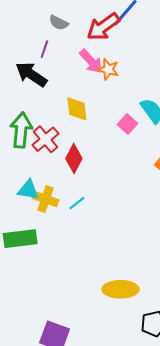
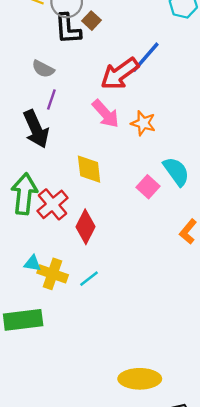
gray semicircle: (59, 23) -> (43, 69), moved
orange star: (108, 69) -> (143, 123), moved
black arrow: (31, 74) -> (36, 129), turned -148
cyan triangle: (28, 190) -> (33, 263), size x0.7

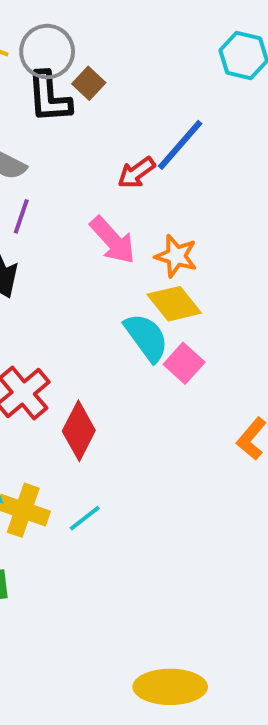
red arrow: (120, 74) -> (136, 173), size x0.6
yellow diamond: (89, 169) -> (174, 304), moved, turned -32
cyan semicircle: (176, 171) -> (146, 337), moved

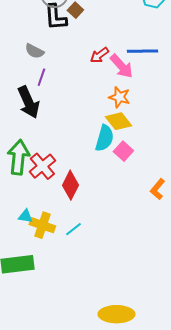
blue line: (180, 145) -> (142, 51), moved, turned 48
pink arrow: (113, 240) -> (121, 66), moved
cyan semicircle: (146, 337) -> (104, 138), turned 52

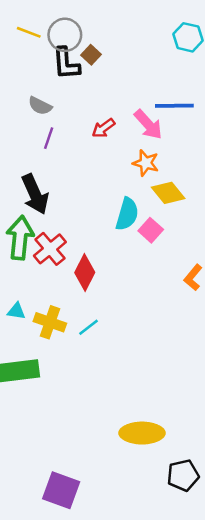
red arrow: (99, 55) -> (103, 128), moved
black arrow: (28, 102) -> (35, 194), moved
yellow diamond: (118, 121) -> (168, 193), moved
cyan triangle: (25, 216) -> (16, 311), moved

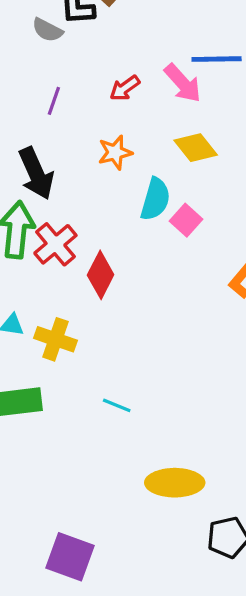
gray semicircle: (40, 106) -> (47, 30), moved
orange star: (146, 163) -> (115, 152), moved, turned -30
yellow diamond: (168, 193) -> (196, 148), moved
cyan line: (88, 327) -> (117, 405), moved, turned 60

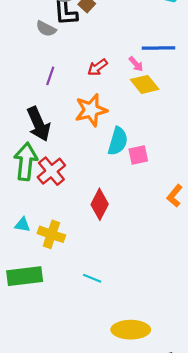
pink arrow: (183, 83) -> (136, 64), size x0.6
yellow diamond: (196, 148) -> (145, 84), moved
orange star: (115, 152) -> (91, 110), size x1.4
pink square: (186, 220) -> (138, 155), turned 36
red diamond: (101, 275) -> (100, 204), moved

